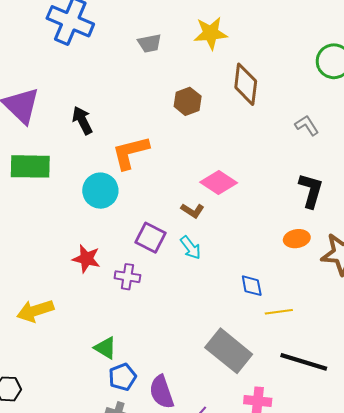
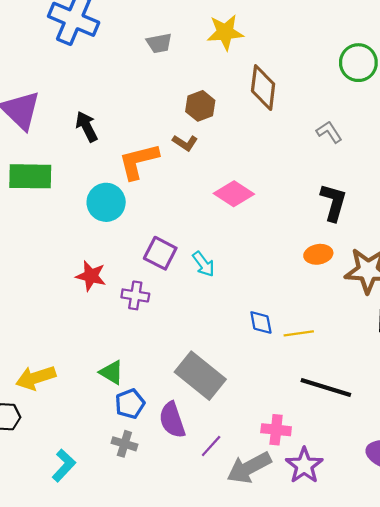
brown L-shape: (193, 211) -> (185, 143), moved
blue diamond: (252, 286) -> (261, 323), moved
yellow arrow: (35, 311) -> (36, 378), moved
gray rectangle: (229, 351) -> (200, 376), moved

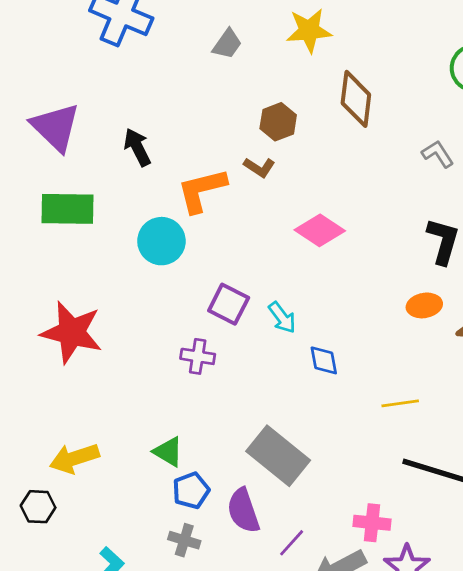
gray trapezoid: (159, 43) -> (227, 44), turned -44
red star: (91, 276) -> (72, 332), moved, size x1.6
blue diamond: (261, 323) -> (324, 360), moved

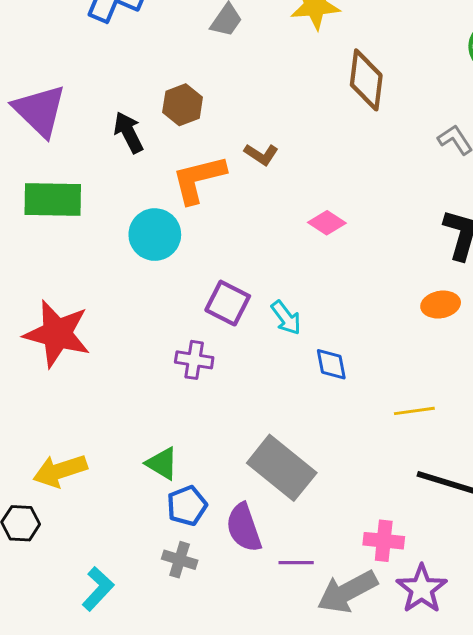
brown hexagon: (278, 122) -> (183, 105), moved
pink diamond: (320, 230) -> (327, 223), size x0.7
purple line: (292, 543) -> (296, 563), turned 48

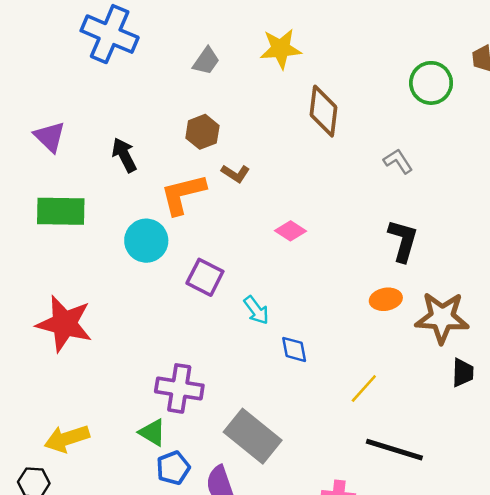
brown hexagon: (183, 105) -> (202, 132), moved
purple triangle: (40, 111) -> (50, 137), size x0.7
purple square: (228, 303) -> (205, 277), moved
purple cross: (194, 360) -> (179, 388), moved, size x1.5
yellow line: (414, 411) -> (364, 388), turned -40

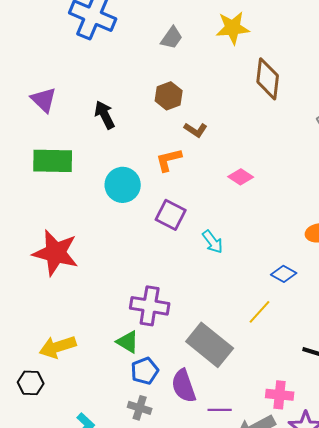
orange L-shape: (183, 194) -> (169, 160), moved, size x0.7
blue diamond: (294, 349) -> (284, 274), moved, turned -50
yellow line: (364, 388) -> (260, 312), moved

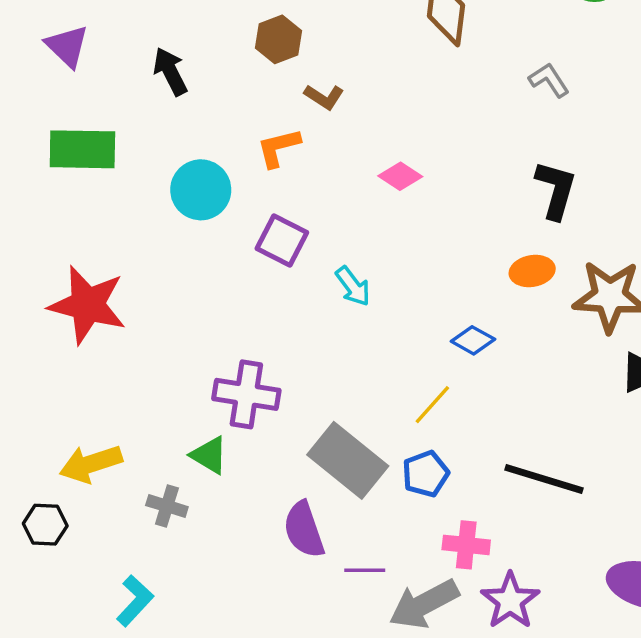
blue pentagon: (145, 371) -> (426, 474), moved
gray cross: (140, 408) -> (167, 506), moved

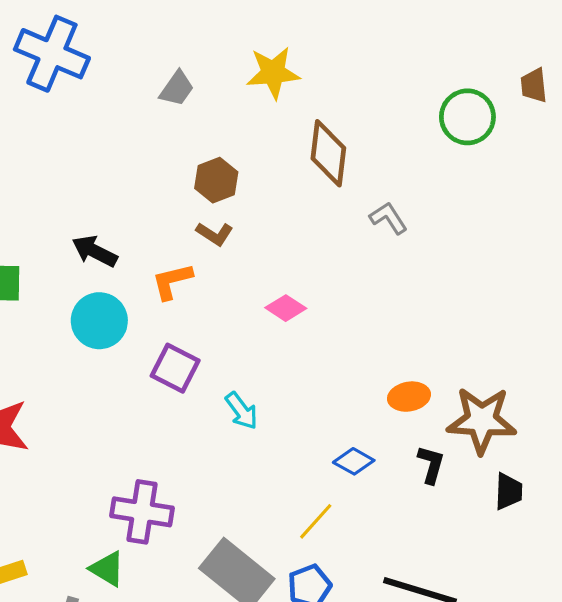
brown hexagon: (279, 39) -> (216, 180), moved
black arrow: (170, 71) -> (95, 251), moved, turned -36
gray L-shape: (549, 80) -> (388, 218), moved
black L-shape: (556, 190) -> (431, 464), moved, size x0.7

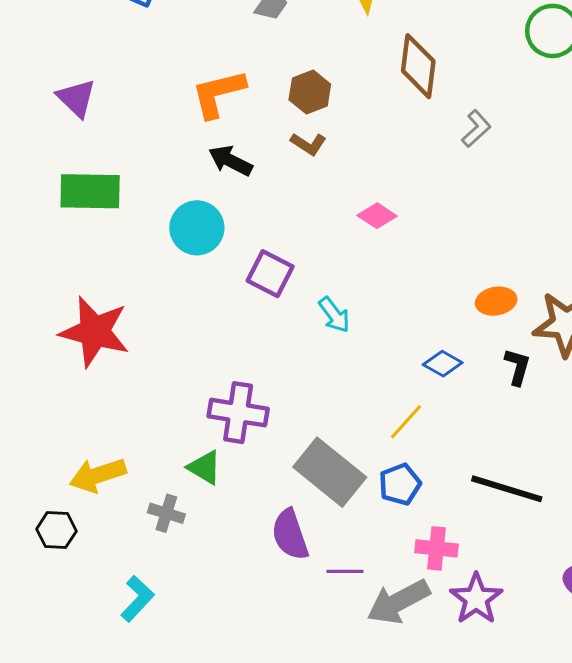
gray L-shape: (388, 218) -> (476, 129), turned 81
black arrow: (95, 251) -> (230, 161), moved
orange L-shape: (172, 281) -> (218, 94), moved, size x1.4

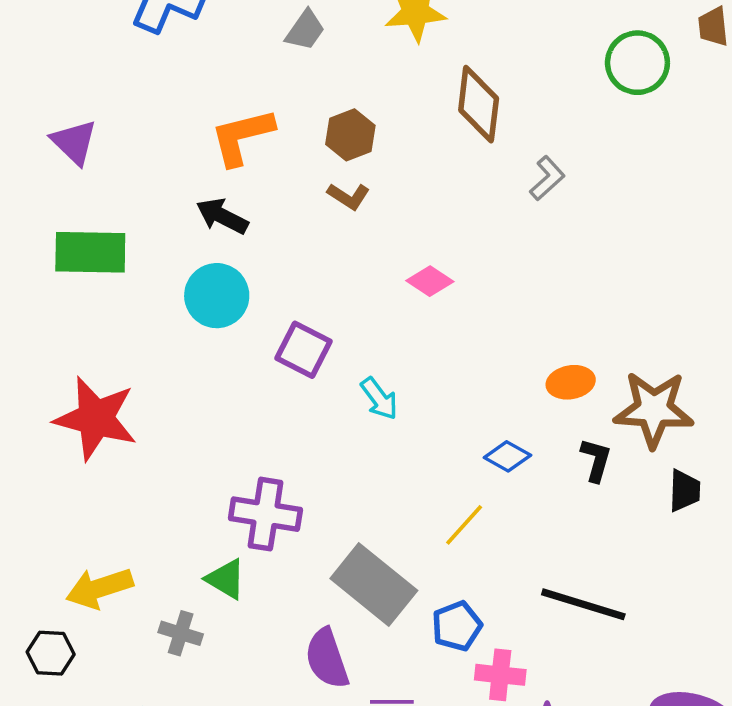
black arrow: (230, 161) -> (222, 216), moved
blue pentagon: (400, 484) -> (457, 626), moved

